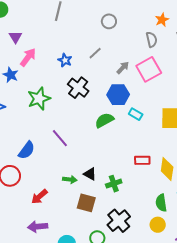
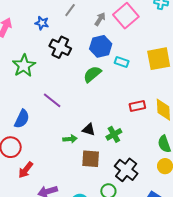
red arrow: (39, 197) -> (26, 170), moved

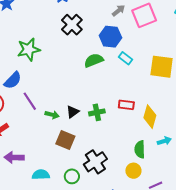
green star: (24, 66) -> (29, 49), moved
purple line: (52, 100) -> (30, 101), moved
black triangle: (89, 130) -> (73, 112), turned 48
green cross: (114, 134) -> (97, 112), moved

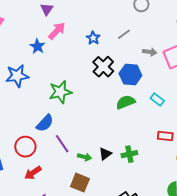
gray arrow: (119, 11) -> (150, 52), turned 48
blue hexagon: (110, 37) -> (130, 75), moved
red rectangle: (126, 105) -> (165, 136), moved
brown square: (65, 140) -> (80, 183), moved

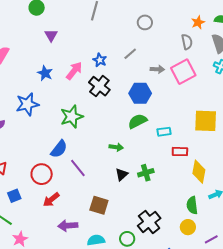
pink arrow: (57, 31) -> (74, 71), moved
black cross: (103, 67) -> (99, 86), moved
cyan rectangle: (157, 100) -> (164, 132), moved, turned -40
green arrow: (85, 157) -> (116, 147), moved

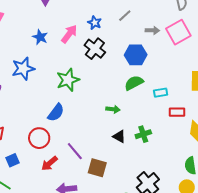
purple line: (78, 168) -> (75, 151), moved
black triangle: (122, 174) -> (119, 136), turned -48

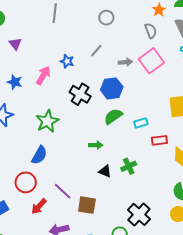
black cross: (95, 49) -> (80, 94), moved

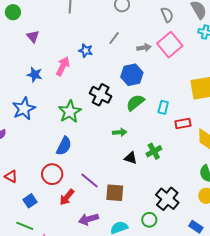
black cross: (80, 94) -> (101, 95), moved
cyan rectangle: (141, 123) -> (163, 107), turned -56

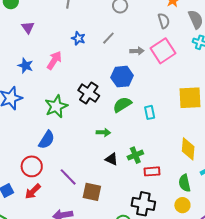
blue star: (86, 51) -> (78, 38), moved
cyan rectangle: (163, 107) -> (150, 112), turned -32
red rectangle: (183, 124) -> (152, 171), moved
red arrow: (67, 197) -> (33, 191), moved
black cross: (167, 199) -> (143, 204), turned -35

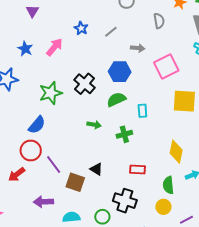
gray semicircle: (164, 21) -> (159, 21), moved
pink square: (163, 51) -> (166, 67), moved
green cross: (135, 155) -> (124, 134), moved
black triangle: (111, 159) -> (96, 169), moved
red circle: (32, 166) -> (31, 150), moved

